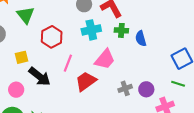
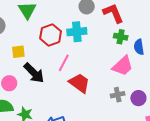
cyan cross: (91, 30) -> (77, 32), moved
pink trapezoid: (105, 59) -> (123, 66), moved
red trapezoid: (86, 81) -> (79, 83), turned 65

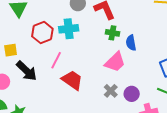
gray cross: (118, 95) -> (111, 91), turned -32

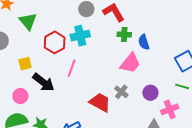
red trapezoid: (72, 80) -> (100, 102), moved
gray cross: (111, 91) -> (121, 92), moved

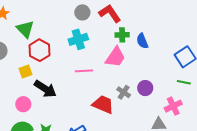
red hexagon: (55, 42) -> (39, 50), moved
pink trapezoid: (130, 63) -> (115, 57), moved
pink line: (72, 68) -> (84, 71), moved, turned 72
purple circle: (150, 93) -> (145, 88), moved

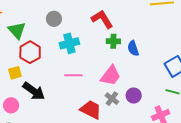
gray circle: (82, 12) -> (54, 19), moved
pink trapezoid: (115, 57) -> (111, 76), moved

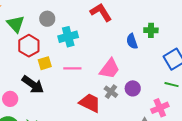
gray circle: (54, 19) -> (47, 19), moved
green cross: (113, 41) -> (151, 30), moved
yellow square: (15, 73) -> (45, 63), moved

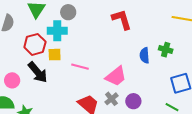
cyan cross: (68, 37) -> (57, 31), moved
red hexagon: (29, 46) -> (35, 44), moved

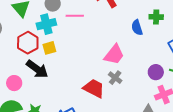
pink line: (80, 67) -> (75, 16), moved
purple circle: (133, 101) -> (156, 72), moved

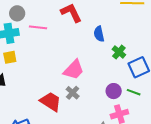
green cross: (156, 17) -> (119, 52), moved, turned 32
blue semicircle: (137, 28) -> (99, 34), moved

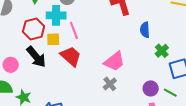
pink line: (38, 27) -> (74, 30), moved, turned 54
red trapezoid: (51, 102) -> (71, 56), moved

